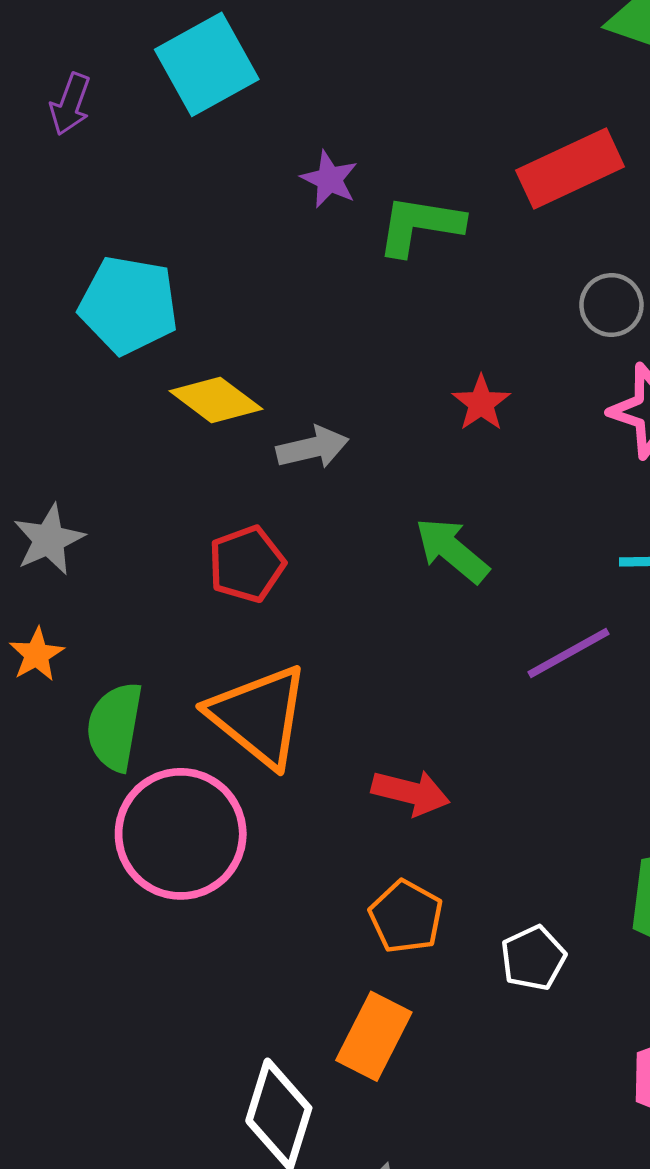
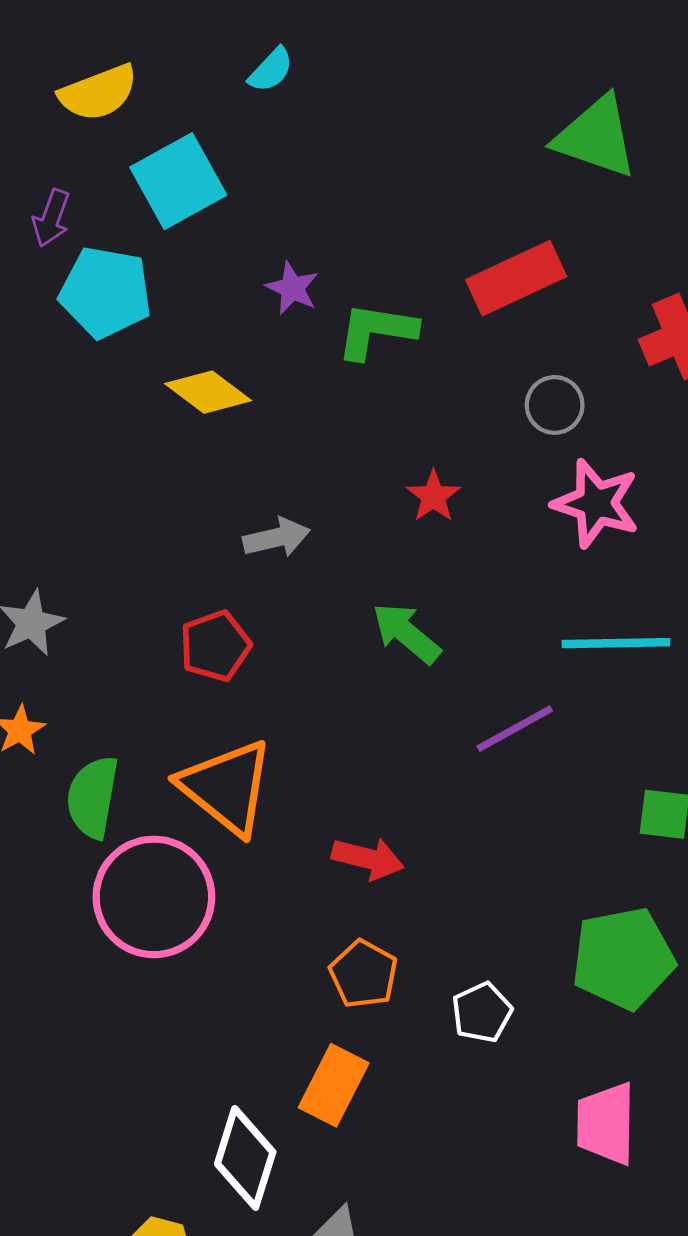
cyan pentagon: (129, 305) -> (105, 292), moved
yellow diamond: (216, 400) -> (208, 392), moved

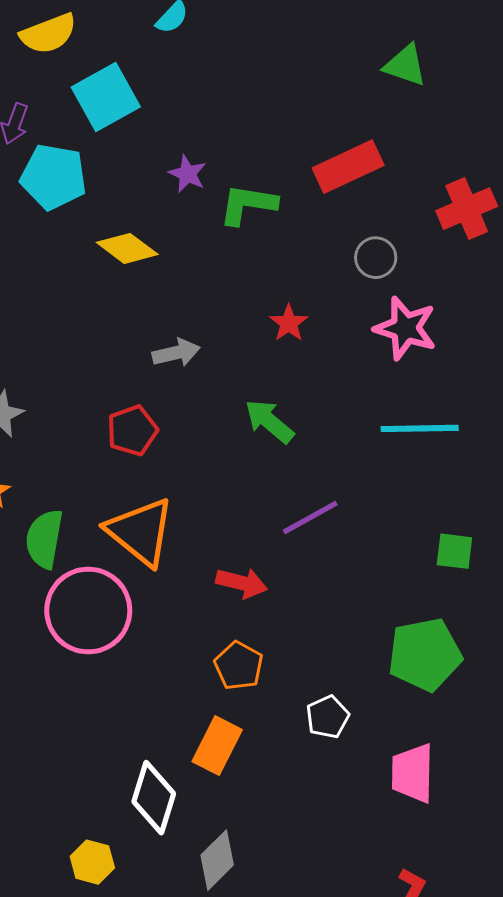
green triangle: (596, 137) -> (405, 65), size x0.7
purple line: (515, 729) -> (310, 517), moved
white pentagon: (482, 1012) -> (328, 717), moved

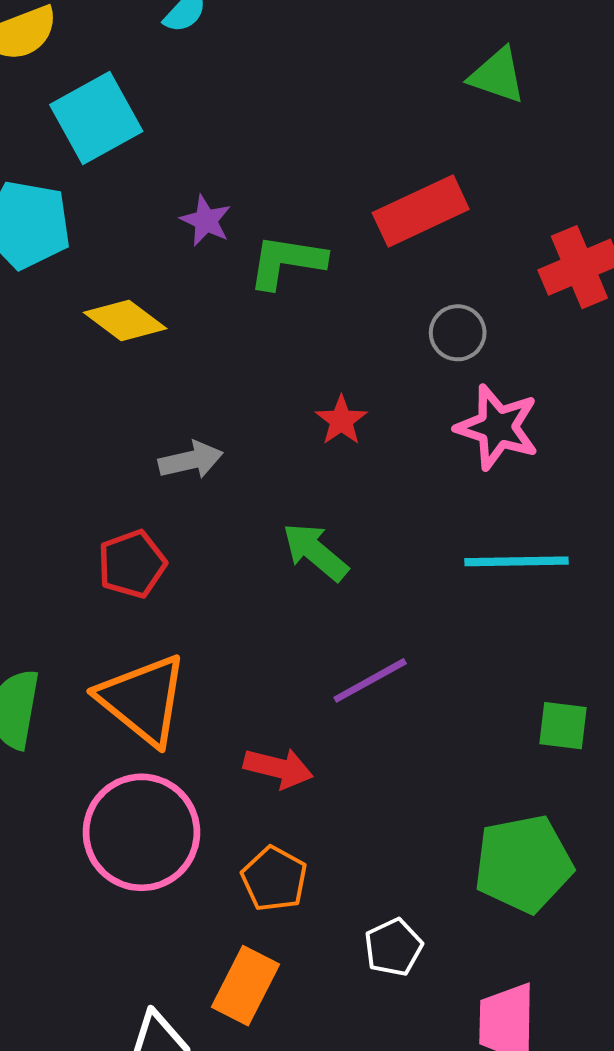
pink circle: (88, 611) -> (141, 832), moved

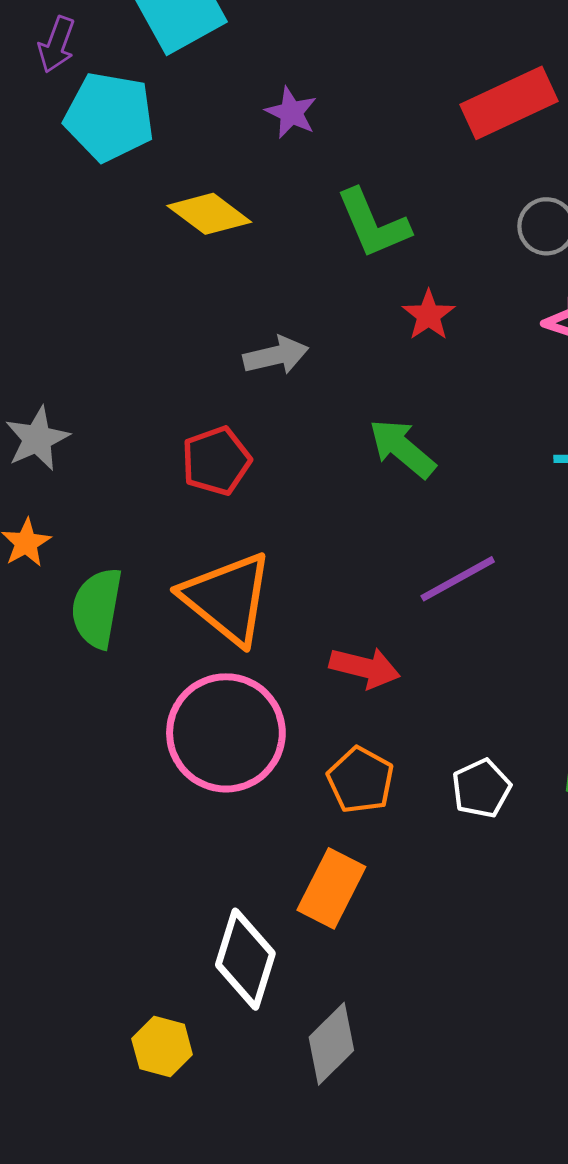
green L-shape: (287, 262) -> (373, 224), moved, turned -122
white pentagon: (393, 947) -> (481, 788), moved

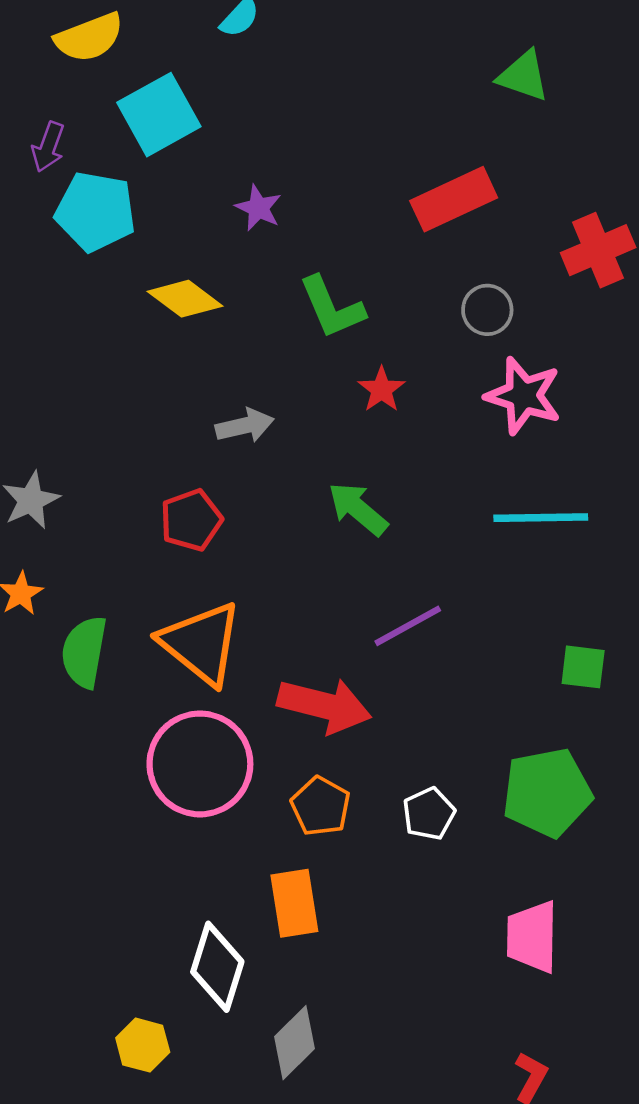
red arrow: (365, 668) -> (324, 705), size x1.5
orange rectangle: (331, 888) -> (294, 903), turned -36

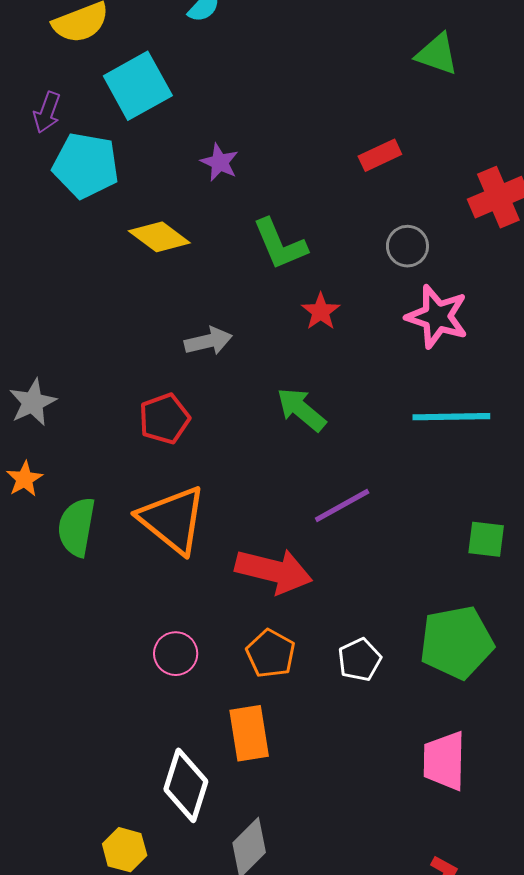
red rectangle: (454, 199) -> (380, 155), size x0.6
pink circle: (200, 764) -> (176, 654), moved, size x0.5

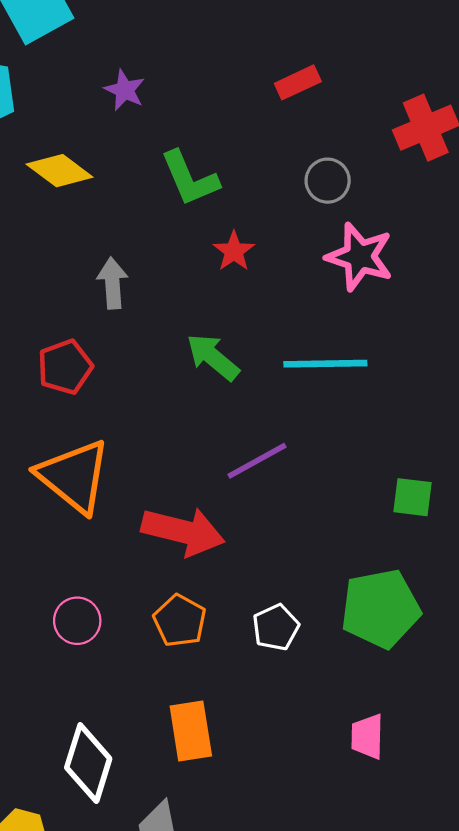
gray arrow: (208, 341) -> (112, 283), turned -81
cyan line: (451, 417) -> (325, 364), moved
orange rectangle: (249, 733) -> (191, 731), moved
pink trapezoid: (444, 761) -> (367, 737), size x0.7

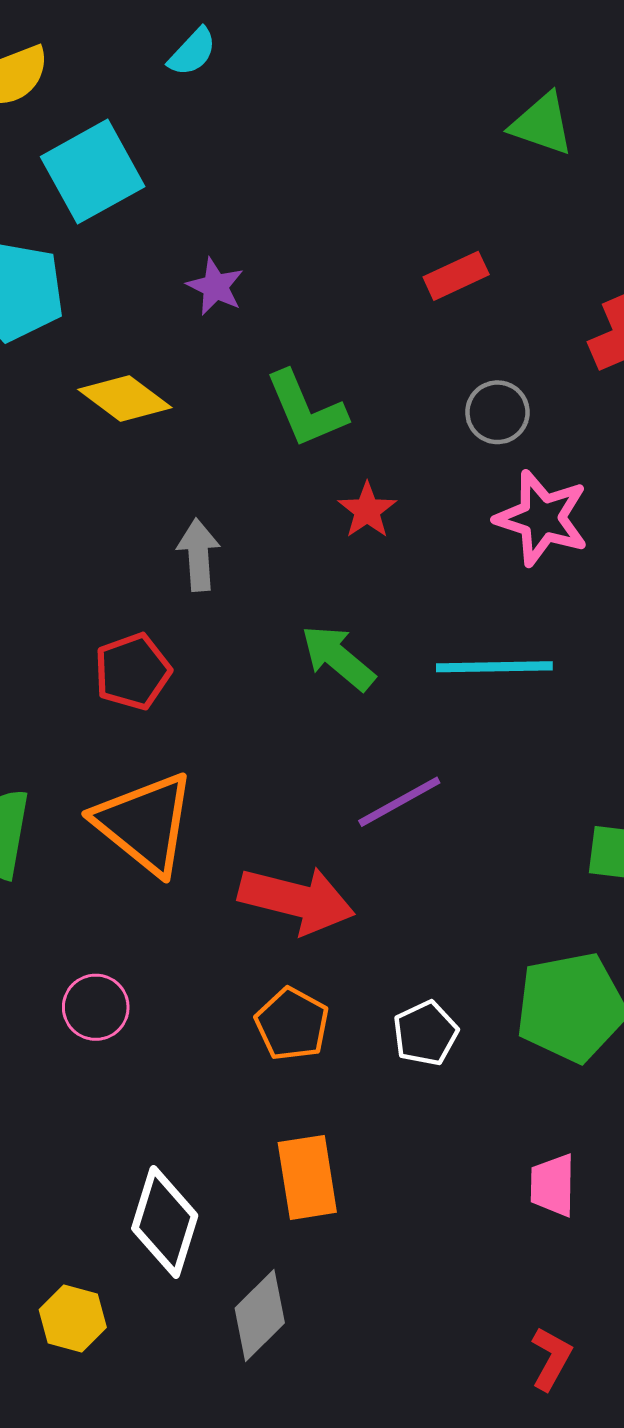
pink circle: (77, 621) -> (96, 1007), moved

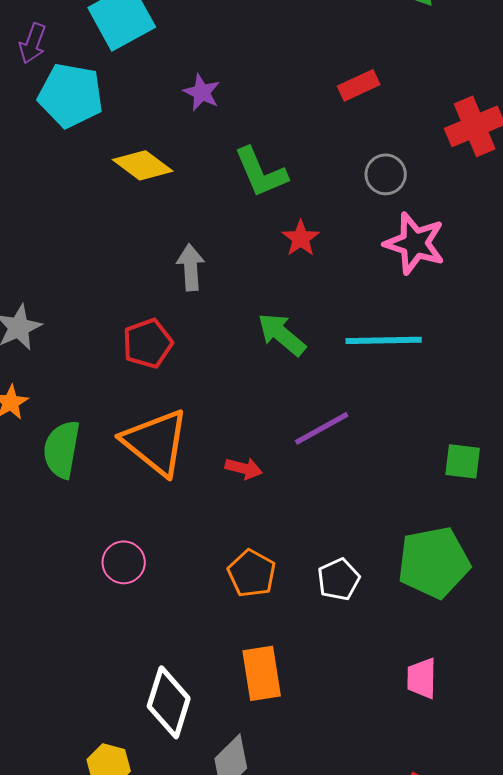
red arrow: (297, 900) -> (244, 468), moved, size x0.5

